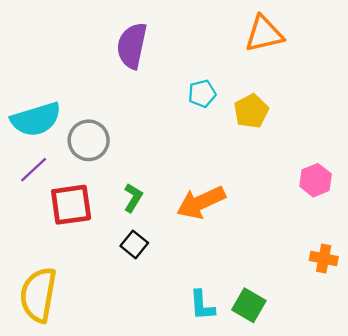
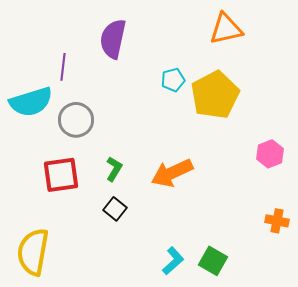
yellow pentagon: (251, 111) -> (215, 95), size x1.6
purple line: (34, 170) -> (63, 67), moved, turned -40
cyan L-shape: (202, 305) -> (173, 261), turned -128

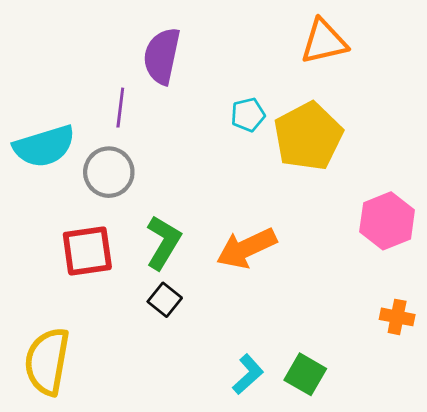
purple line: (63, 67) -> (120, 108), moved
pink hexagon: (270, 154) -> (387, 221), size x1.4
green L-shape: (114, 169) -> (163, 242), size x1.5

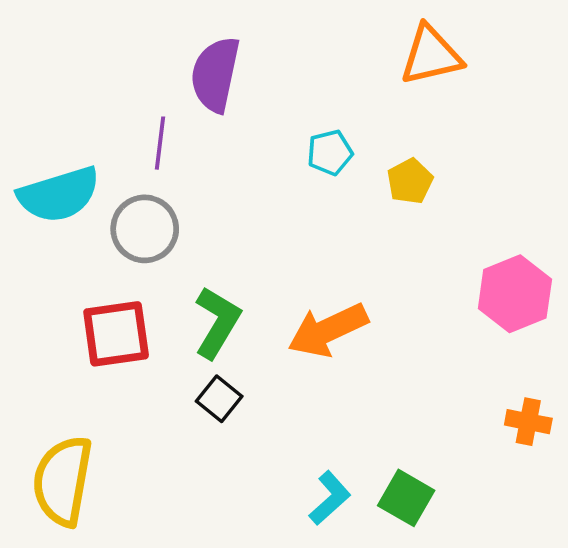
yellow pentagon: (308, 136) -> (410, 181), size x0.5

